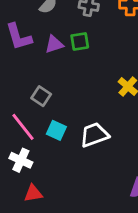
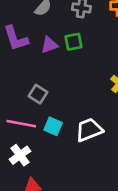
pink line: (23, 127) -> (21, 124), turned -40
white cross: (21, 160) -> (20, 155), turned 30

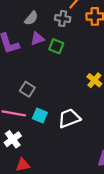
green square: (74, 42) -> (56, 46), turned 32
purple triangle: (49, 45) -> (37, 39), moved

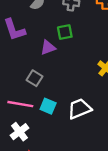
purple triangle: (37, 39) -> (48, 48), moved
green square: (56, 46) -> (65, 32), turned -32

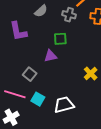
purple triangle: (48, 48) -> (50, 56), moved

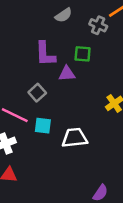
purple L-shape: (18, 31) -> (45, 54), moved
cyan square: (38, 99) -> (43, 126), turned -32

